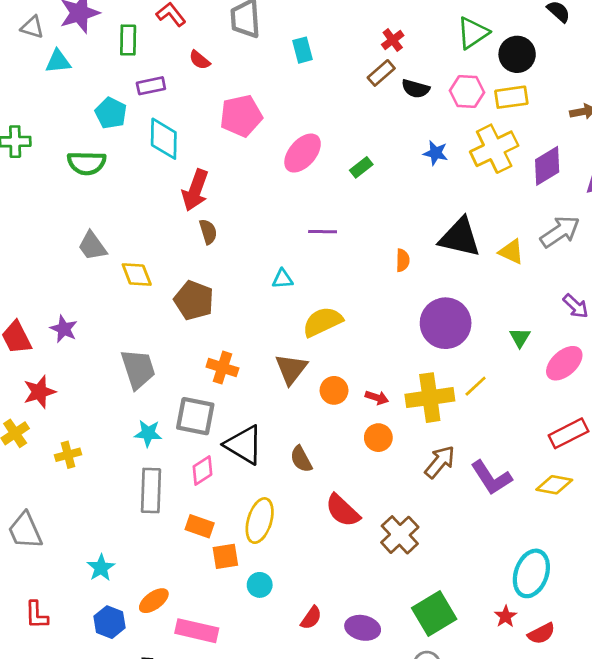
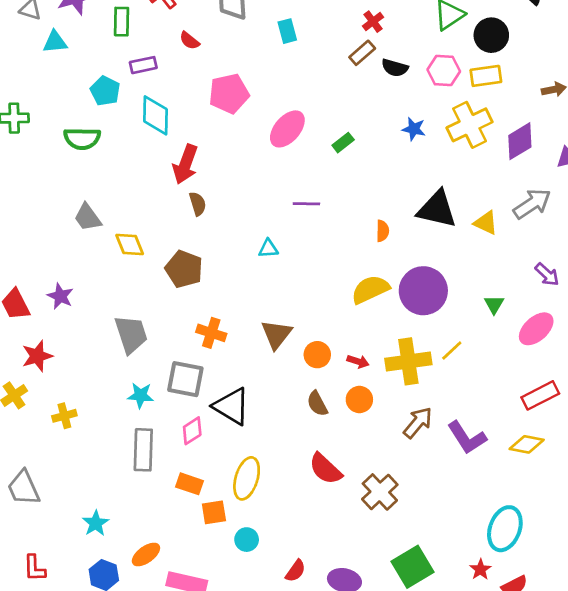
yellow semicircle: (323, 322) -> (370, 289), moved
brown semicircle: (301, 459) -> (317, 404), moved

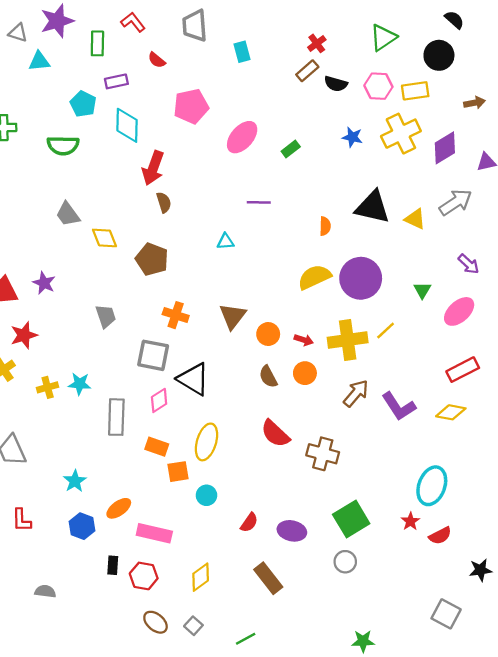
black circle: (491, 35) -> (439, 55), moved
gray trapezoid: (131, 334) -> (106, 316), size x0.7
cyan star: (141, 395) -> (80, 384), moved
brown cross: (380, 492) -> (323, 454), turned -32

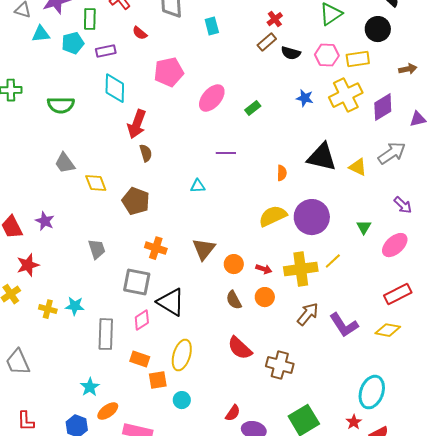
cyan pentagon: (83, 104) -> (73, 43), moved, turned 30
yellow cross: (48, 387) -> (48, 309), turned 30
cyan star: (75, 481) -> (90, 387), moved
red semicircle: (249, 523) -> (233, 413), moved

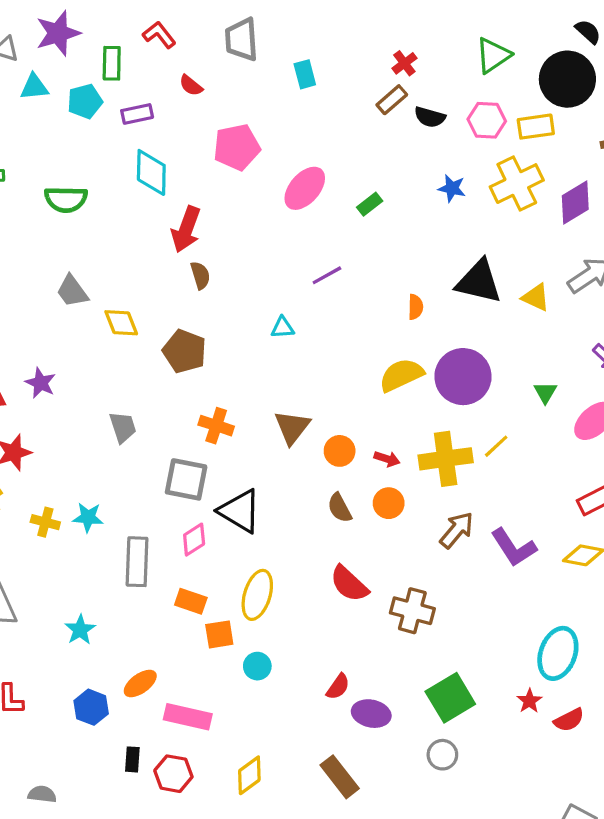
black circle: (378, 29) -> (567, 79), size x1.4
purple line: (226, 153) -> (327, 275), turned -30
cyan star: (90, 387) -> (80, 630), moved

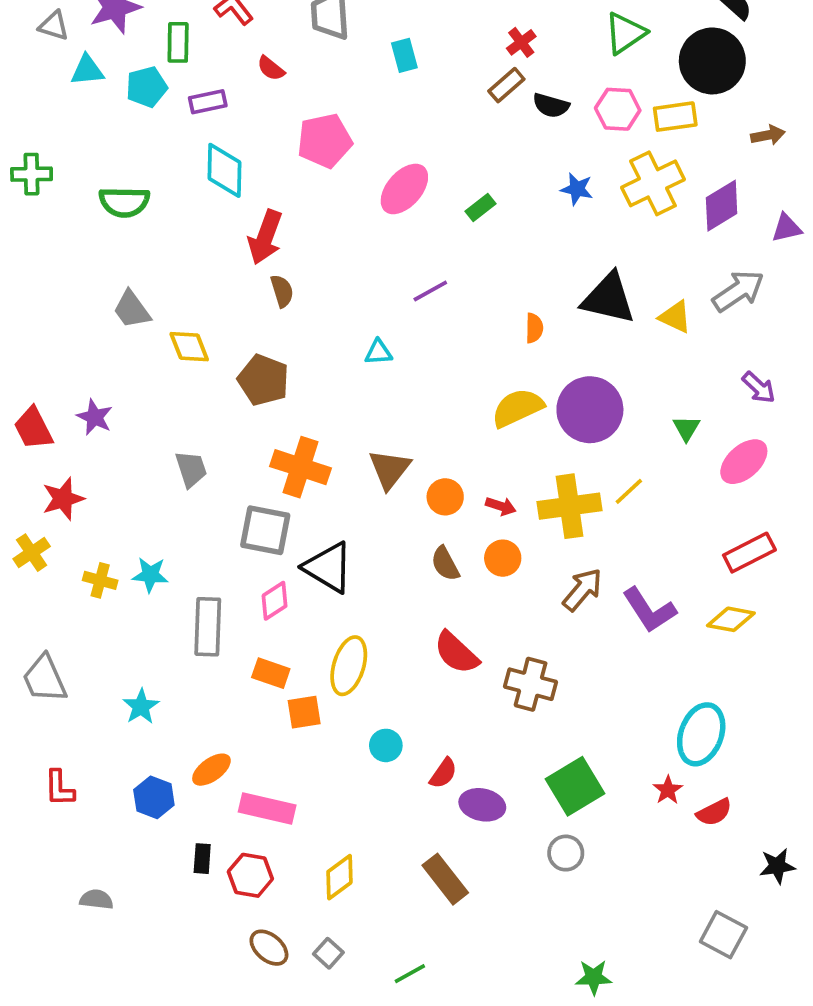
orange cross: (216, 426) -> (301, 467), size x1.4
cyan circle: (257, 666) -> (386, 745), moved

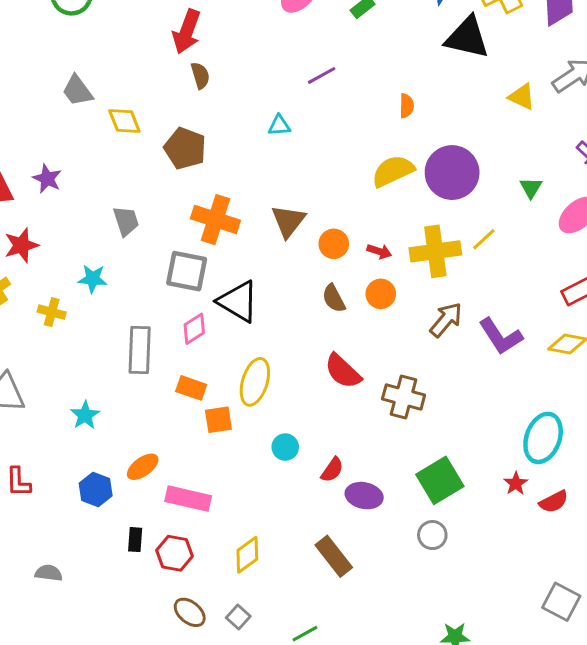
black triangle: (608, 298) -> (467, 38), moved
cyan star: (150, 575) -> (93, 279), moved

